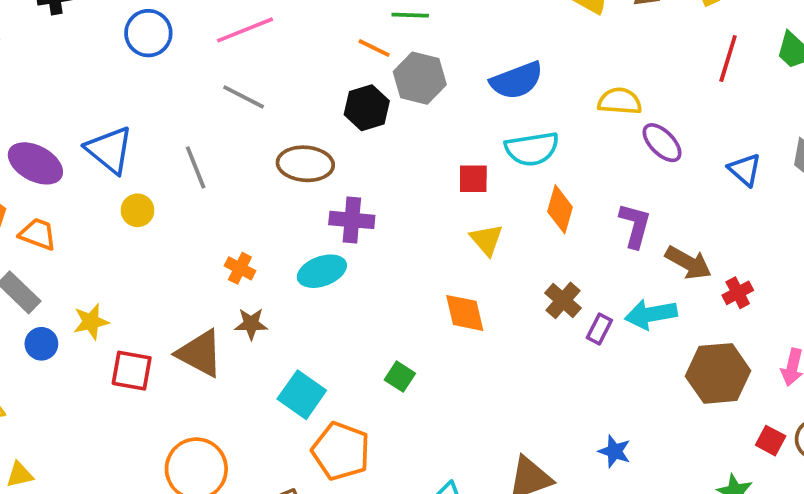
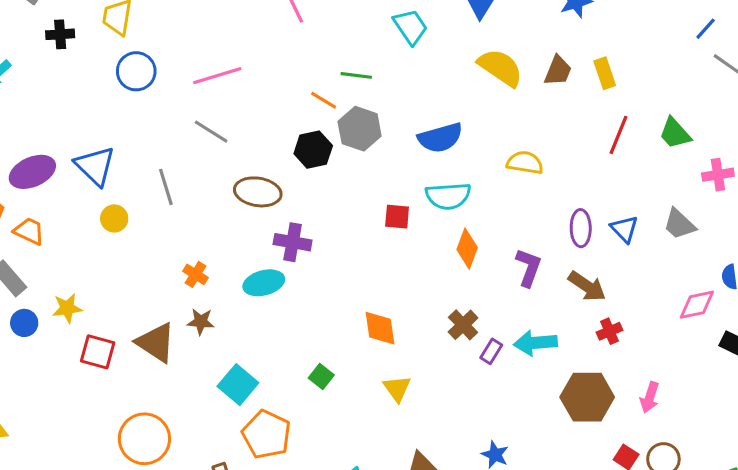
purple ellipse: (662, 143) -> (581, 228), moved, turned 39
purple ellipse: (35, 163) -> (32, 172), turned -57
yellow triangle: (487, 240) -> (397, 388), moved
brown arrow: (688, 263) -> (587, 286), moved

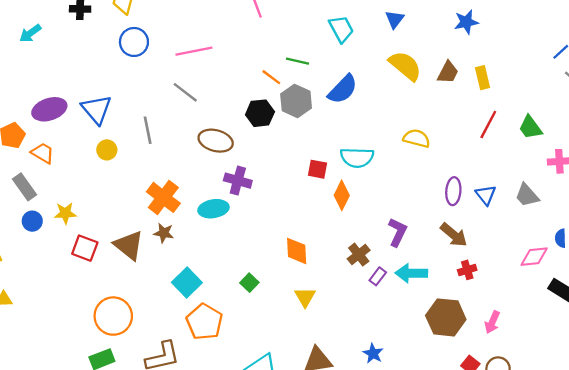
blue semicircle: (440, 138) -> (343, 89), moved, turned -36
orange diamond: (467, 249) -> (342, 195), moved
purple L-shape: (529, 267) -> (397, 232), moved
orange cross: (196, 274) -> (163, 197), size x1.8

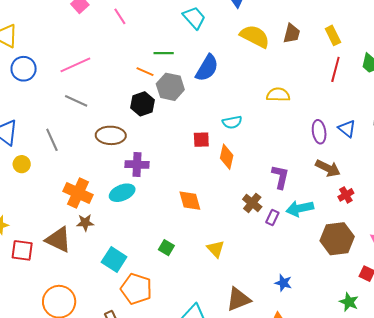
yellow rectangle: (482, 78) -> (333, 35), moved
cyan semicircle: (357, 158) -> (232, 122), size x0.7
orange diamond: (297, 251) -> (190, 201), moved

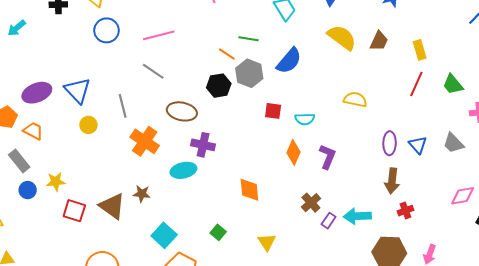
red square: (201, 140) -> (273, 111), moved
brown arrow: (328, 168) -> (392, 181), turned 60
purple L-shape: (280, 177) -> (327, 157), moved
orange cross: (78, 193) -> (145, 141), moved

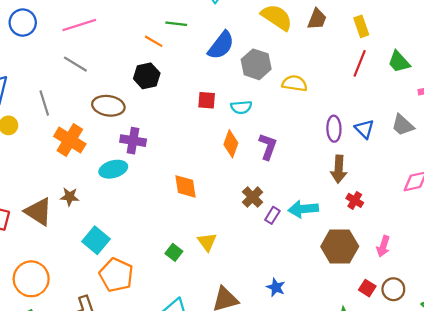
gray hexagon: (249, 73) -> (256, 64), moved
red cross: (405, 211) -> (355, 200), turned -35
green square: (218, 232) -> (174, 252), moved

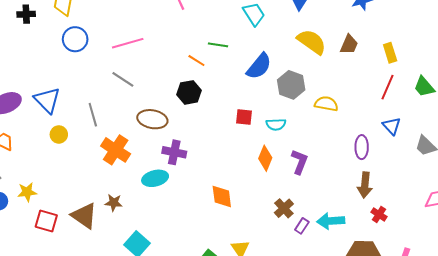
blue triangle: (364, 129) -> (392, 126), moved

